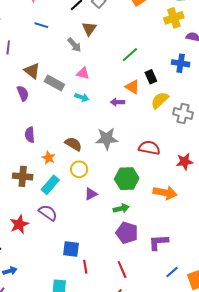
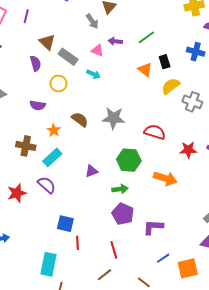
purple arrow: (118, 102) -> (115, 41), moved
purple semicircle: (30, 135) -> (38, 105), turned -84
yellow circle: (79, 169) -> (58, 83), moved

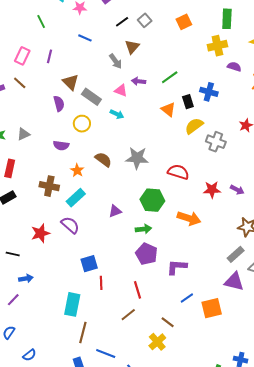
blue cross: (196, 52) -> (209, 92), moved
blue square: (65, 224) -> (89, 264), turned -30

